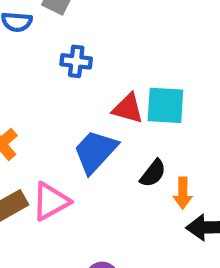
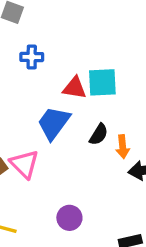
pink triangle: (51, 201) -> (24, 164), turned -40

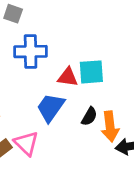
blue cross: (32, 57) -> (31, 52), size x1.6
orange arrow: (123, 147) -> (110, 127), size x1.5

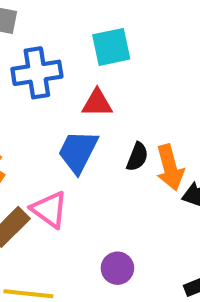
cyan square: (91, 72) -> (111, 47), moved

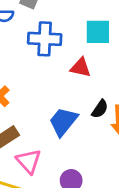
blue trapezoid: (78, 152) -> (63, 122), moved
pink triangle: (50, 209) -> (29, 161), moved

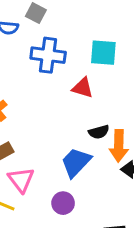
black semicircle: (100, 109) -> (99, 132), turned 36
blue trapezoid: (63, 122) -> (76, 162), moved

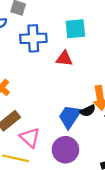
black semicircle: (99, 132) -> (88, 111), moved
purple circle: (63, 203) -> (65, 150), size x1.5

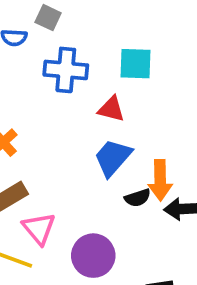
blue trapezoid: (70, 117) -> (113, 158), moved

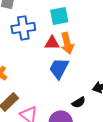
orange arrow: (160, 180) -> (67, 43), moved
black semicircle: (138, 198) -> (79, 102), moved

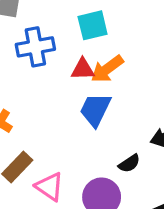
orange arrow: (67, 43) -> (107, 69), turned 70

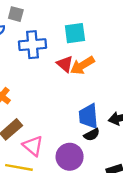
red triangle: (83, 69) -> (65, 64), turned 36
blue trapezoid: (95, 110) -> (88, 116), moved, turned -36

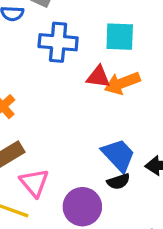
red triangle: (65, 64) -> (98, 77), turned -42
blue trapezoid: (88, 116) -> (118, 155), turned 132

